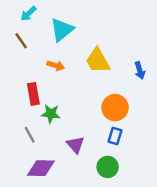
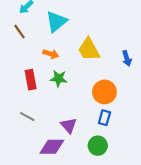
green star: (51, 114) -> (59, 79), moved
gray line: (30, 135) -> (27, 117), turned -32
purple diamond: (41, 168) -> (52, 147), moved

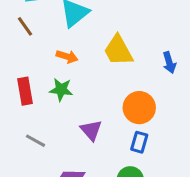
green star: (59, 79) -> (61, 90), moved
red rectangle: (31, 80) -> (25, 91), moved
purple triangle: (69, 125) -> (91, 130), moved

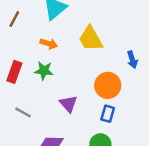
brown line: (25, 26) -> (14, 19), turned 63
blue arrow: (169, 63) -> (132, 60), moved
red rectangle: (25, 91) -> (14, 72), turned 30

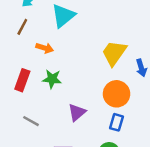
yellow trapezoid: (91, 39) -> (114, 53), moved, turned 64
orange arrow: (49, 44) -> (45, 48), moved
purple triangle: (68, 104) -> (77, 112), turned 30

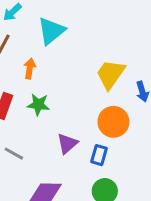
orange arrow: (45, 48) -> (30, 68), turned -98
blue rectangle: (117, 122) -> (99, 155), moved

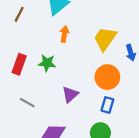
orange arrow: (30, 68) -> (64, 34), moved
blue rectangle: (99, 155) -> (107, 105), moved

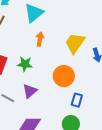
orange circle: (107, 77) -> (64, 76), moved
purple triangle: (70, 94) -> (30, 91), moved

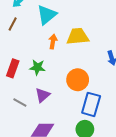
yellow trapezoid: (75, 43) -> (78, 36), moved, turned 50
blue rectangle: (77, 100) -> (91, 104), size x1.6

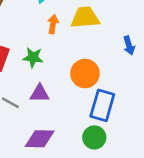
purple triangle: (43, 95) -> (40, 93), turned 42

